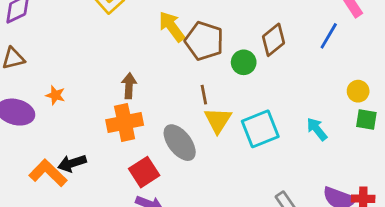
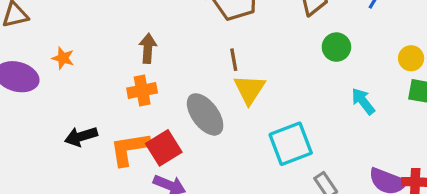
green circle: (244, 62) -> (336, 47), moved
orange cross: (125, 122) -> (142, 90), size x0.7
cyan square: (260, 129) -> (291, 144), moved
orange L-shape: (48, 173) -> (130, 149), moved, turned -54

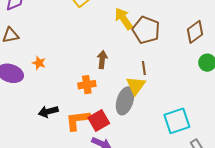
brown arrow: (148, 48) -> (102, 60), moved
yellow triangle: (249, 89) -> (136, 86), moved
gray ellipse: (205, 114) -> (125, 101), turned 52

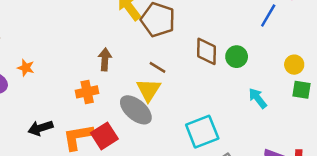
brown diamond: (195, 32) -> (207, 51), moved, turned -50
brown line: (144, 68) -> (157, 67), turned -48
gray ellipse: (125, 101) -> (136, 110), turned -64

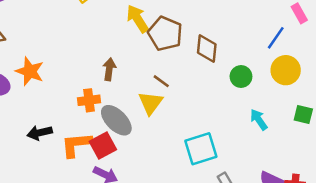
brown diamond: (207, 51) -> (207, 48), moved
yellow circle: (294, 65) -> (286, 70), moved, size x1.5
orange star: (26, 68) -> (30, 71), size x1.6
gray ellipse: (136, 110) -> (116, 120), moved

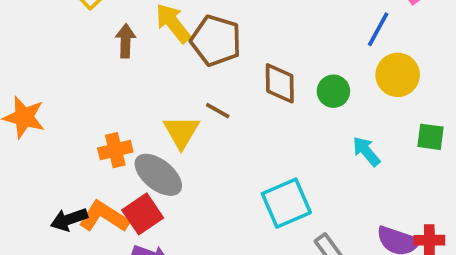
brown diamond: (207, 48) -> (280, 83), moved
brown arrow: (109, 69) -> (126, 41), moved
yellow triangle: (151, 103) -> (181, 132), moved
black arrow: (40, 133) -> (69, 219), moved
orange L-shape: (76, 145) -> (104, 217), turned 44

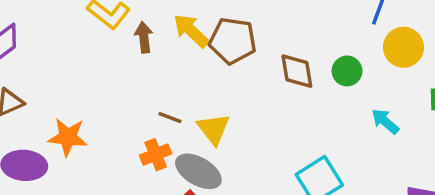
brown arrow: (126, 41) -> (144, 37), moved
brown line: (218, 111) -> (170, 117), moved

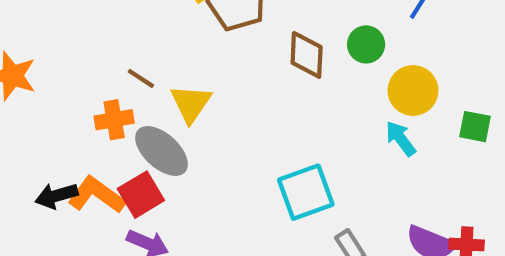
yellow circle: (403, 47) -> (413, 91), moved
green circle: (347, 71) -> (366, 44), moved

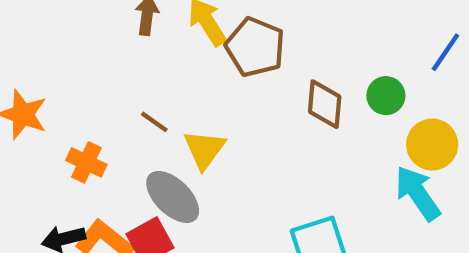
orange cross: (114, 120) -> (86, 162), moved, turned 33
cyan arrow: (401, 139) -> (418, 193), size x1.5

